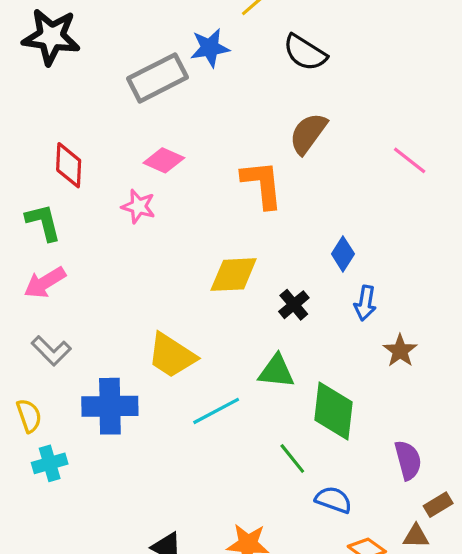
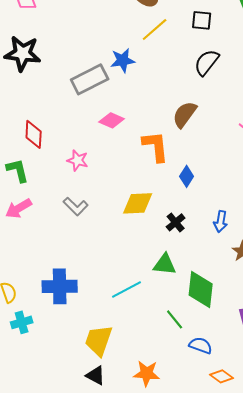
black semicircle: (305, 53) -> (207, 62), moved, turned 96
pink diamond: (164, 160) -> (112, 120), moved
blue diamond: (343, 254) -> (187, 176), moved
gray L-shape: (51, 351) -> (76, 206), moved
yellow trapezoid: (172, 355) -> (99, 340), moved, turned 76

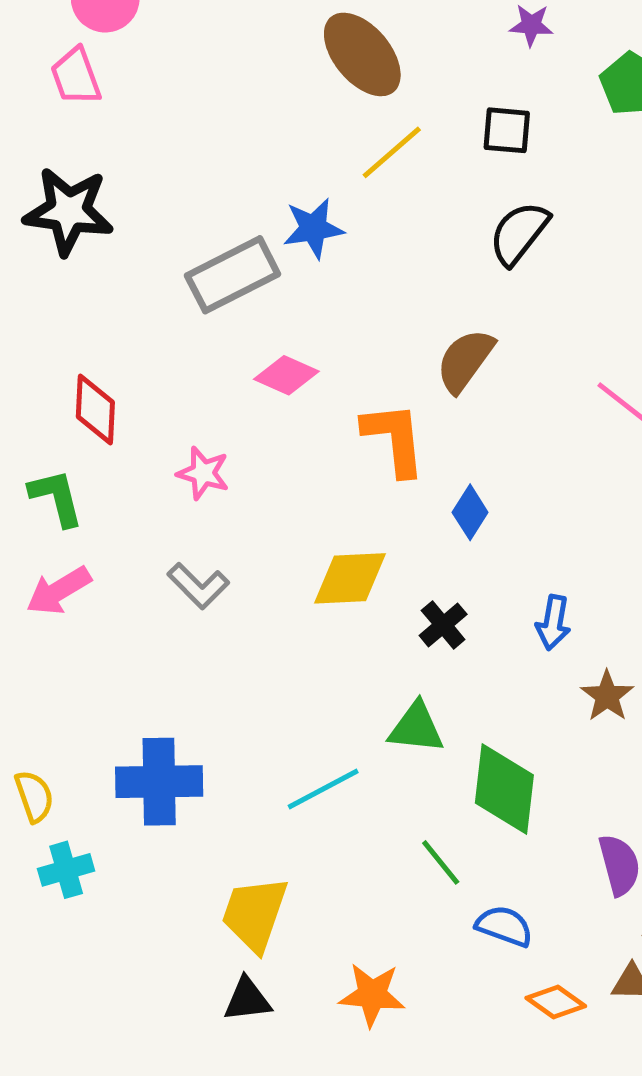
black triangle: (96, 375) -> (247, 1000), turned -35

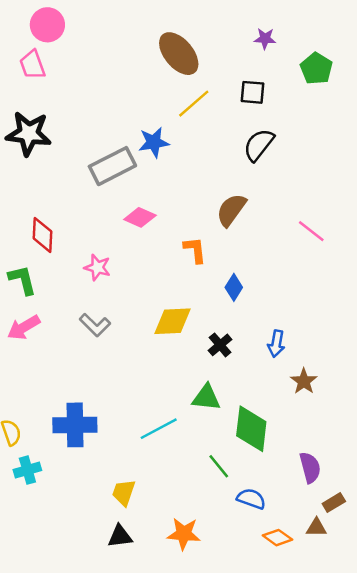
orange L-shape: (394, 439) -> (195, 250), size x0.7
yellow trapezoid: (255, 914) -> (124, 493), size x0.7

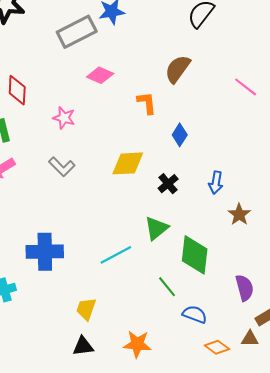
green triangle: (206, 397) -> (156, 228), turned -45

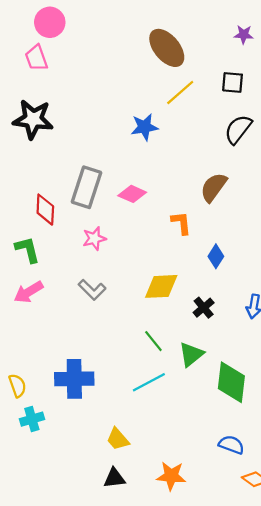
gray rectangle: (77, 32) -> (87, 187), moved, turned -45
pink star: (64, 118) -> (94, 239), turned -30
green line: (167, 287) -> (153, 341), moved
yellow trapezoid: (86, 309) -> (118, 439), turned -60

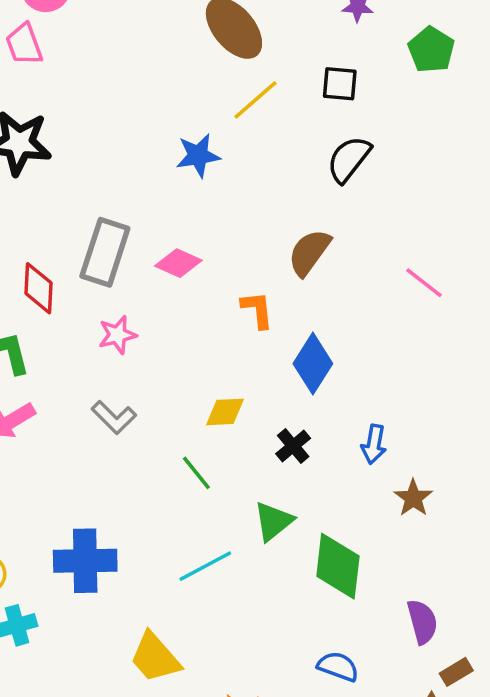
blue diamond: (216, 256) -> (313, 364), size x1.5
yellow diamond: (161, 286) -> (225, 412), size x0.7
green line: (153, 341) -> (196, 473), moved
yellow trapezoid: (118, 439) -> (155, 658), size x1.4

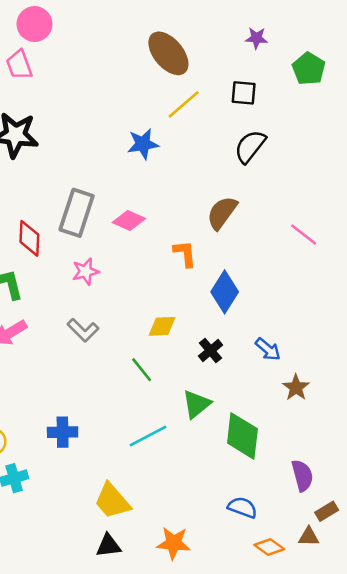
blue arrow: (374, 444) -> (268, 349), turned -60
blue cross: (85, 561) -> (63, 432), size x0.7

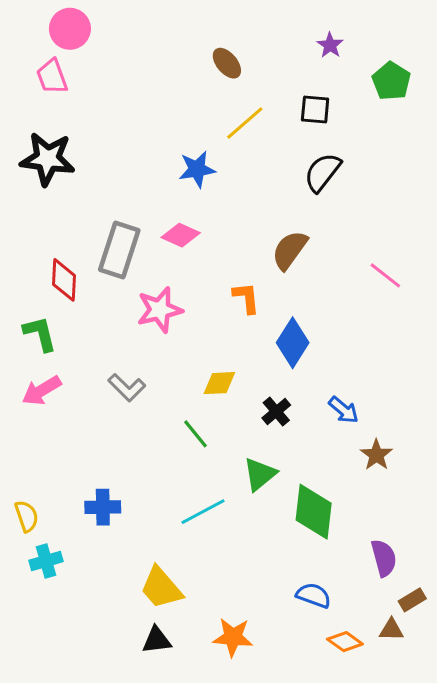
purple star: (256, 38) -> (330, 45), turned 30
brown ellipse: (168, 53) -> (227, 63), size x0.6
pink diamond: (129, 220) -> (181, 235), moved
pink star: (86, 271) -> (160, 310), moved, size x1.4

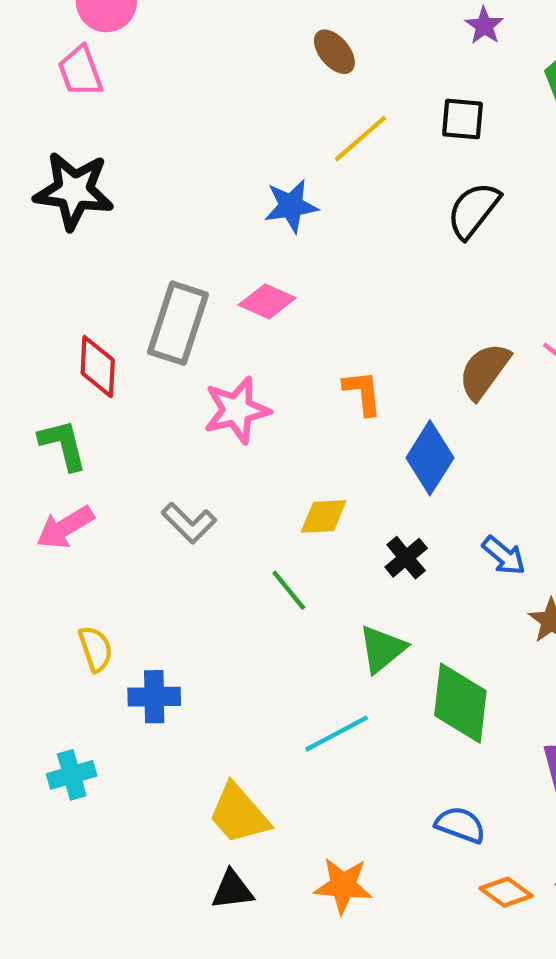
brown semicircle: (290, 250) -> (484, 371), moved
cyan line: (203, 512) -> (337, 734), moved
yellow semicircle: (27, 516) -> (96, 649), moved

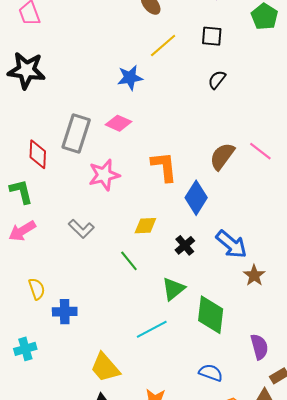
black semicircle: (473, 210) -> (217, 80), size x0.7
orange L-shape: (363, 393) -> (164, 167), size x1.4
blue arrow: (504, 556) -> (231, 244), size x1.5

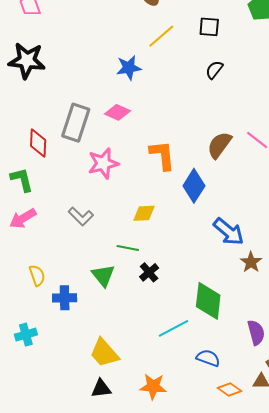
black cross: (185, 245) -> (149, 272), moved
green line: (129, 261) -> (128, 248), turned -40
green triangle: (173, 289) -> (103, 275), moved, turned -30
cyan line: (152, 329) -> (174, 328), moved

